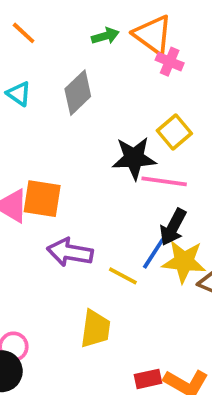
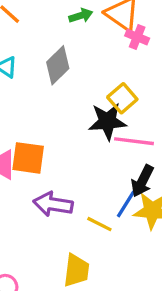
yellow square: (174, 132) -> (122, 98), moved

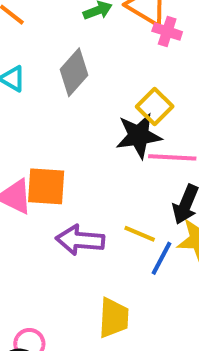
blue line: (126, 204) -> (161, 258), moved
yellow line: (99, 224) -> (140, 234), moved

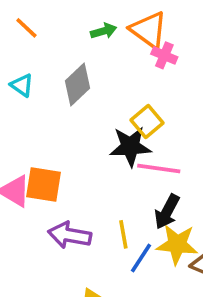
yellow line: (140, 234) -> (123, 234), turned 52

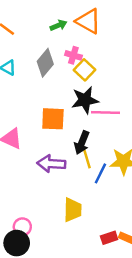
pink cross: (164, 55) -> (73, 55), moved
yellow square: (147, 122) -> (84, 70), moved
orange square: (43, 184) -> (53, 119), moved
black arrow: (167, 212) -> (82, 143), moved

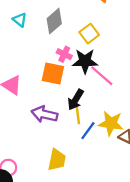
pink cross: (73, 55) -> (64, 54), moved
pink line: (105, 113) -> (102, 76), turned 30

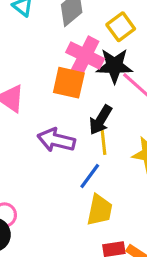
pink cross: (64, 54) -> (85, 56), size x1.6
blue line: (88, 131) -> (90, 176), moved
yellow trapezoid: (57, 160) -> (100, 210), moved

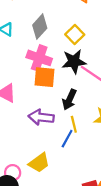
pink cross: (85, 56) -> (39, 58), moved
yellow line: (104, 142) -> (74, 124), moved
yellow trapezoid: (100, 210) -> (39, 163), moved, turned 50

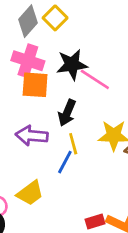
yellow square: (75, 35) -> (55, 18), moved

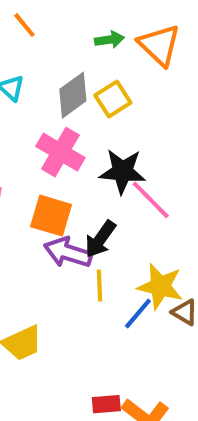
orange square: (35, 85) -> (51, 216), moved
purple arrow: (32, 136) -> (68, 252), moved
blue line: (65, 162) -> (138, 314), moved

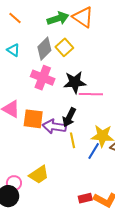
green arrow: (109, 40) -> (58, 18), size x1.5
pink line: (151, 200) -> (91, 94), turned -35
orange square: (51, 216) -> (33, 119), moved

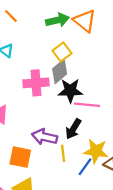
gray diamond: (44, 49) -> (60, 71), moved
pink cross: (43, 78) -> (36, 83), turned -30
black arrow: (69, 117) -> (73, 129), moved
orange square: (33, 119) -> (20, 157), moved

